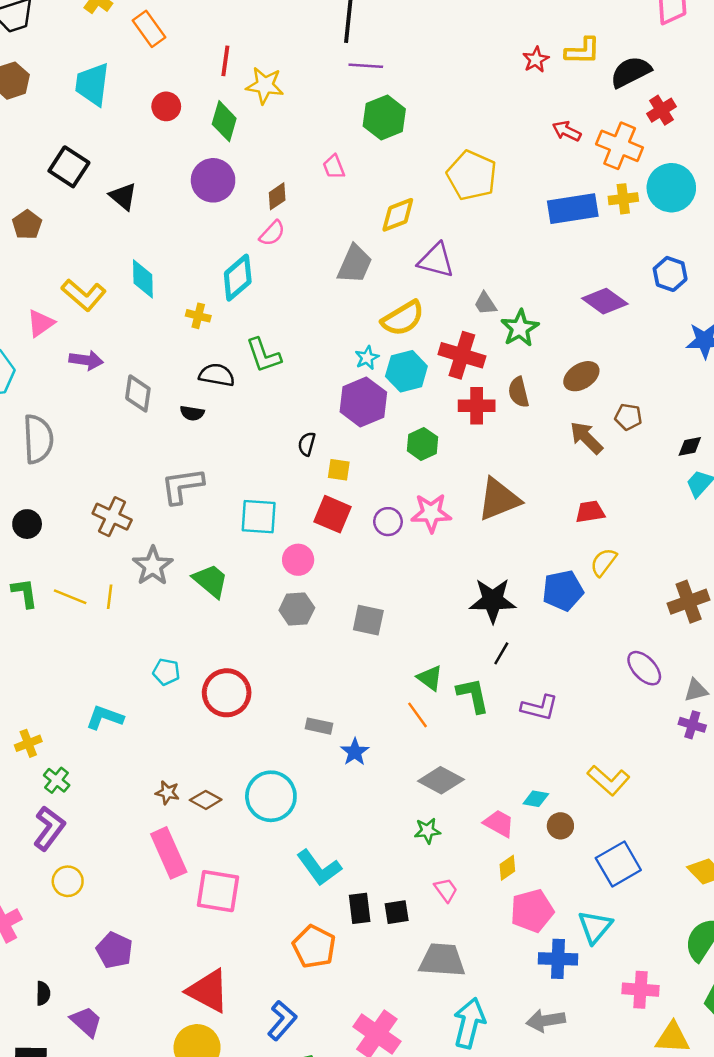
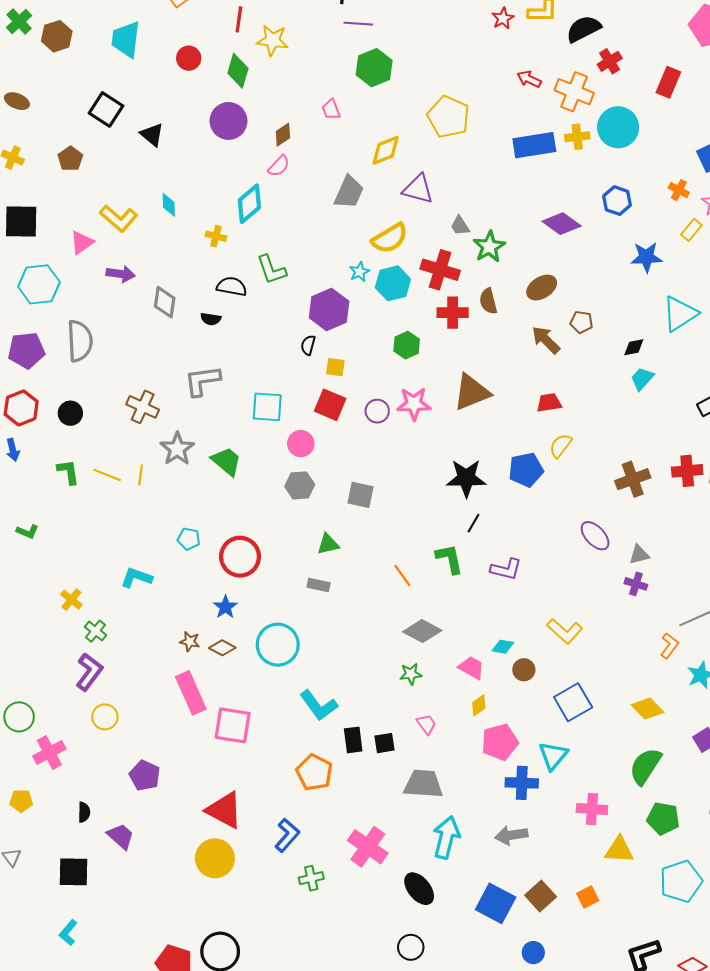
cyan diamond: (143, 279) -> (169, 205), size x0.7
purple hexagon: (363, 402) -> (329, 310), moved
green triangle: (430, 678) -> (328, 544), moved, turned -50
yellow cross: (28, 743) -> (71, 600), turned -30
blue star: (355, 752) -> (225, 607), moved

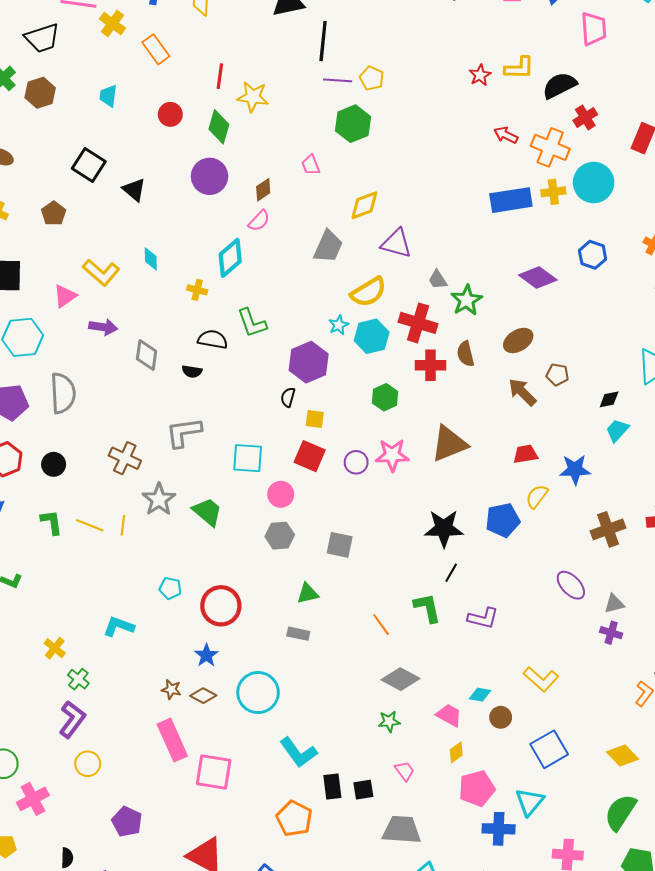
cyan trapezoid: (126, 39) -> (108, 96), size x0.6
yellow pentagon: (448, 117) -> (372, 78), moved, size x0.6
blue star: (646, 257) -> (575, 470), moved

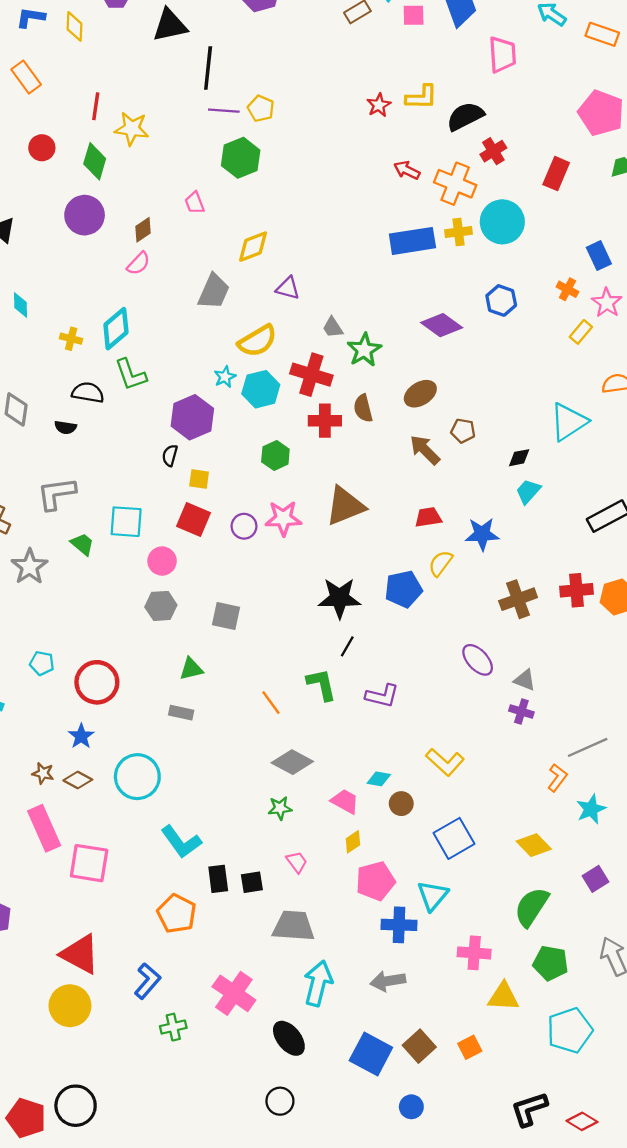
purple triangle: (396, 243) -> (288, 288), size x0.7
cyan diamond: (230, 258) -> (116, 329), moved
green trapezoid: (207, 512) -> (82, 544), moved, size x0.7
gray triangle: (614, 604) -> (525, 680), turned 35

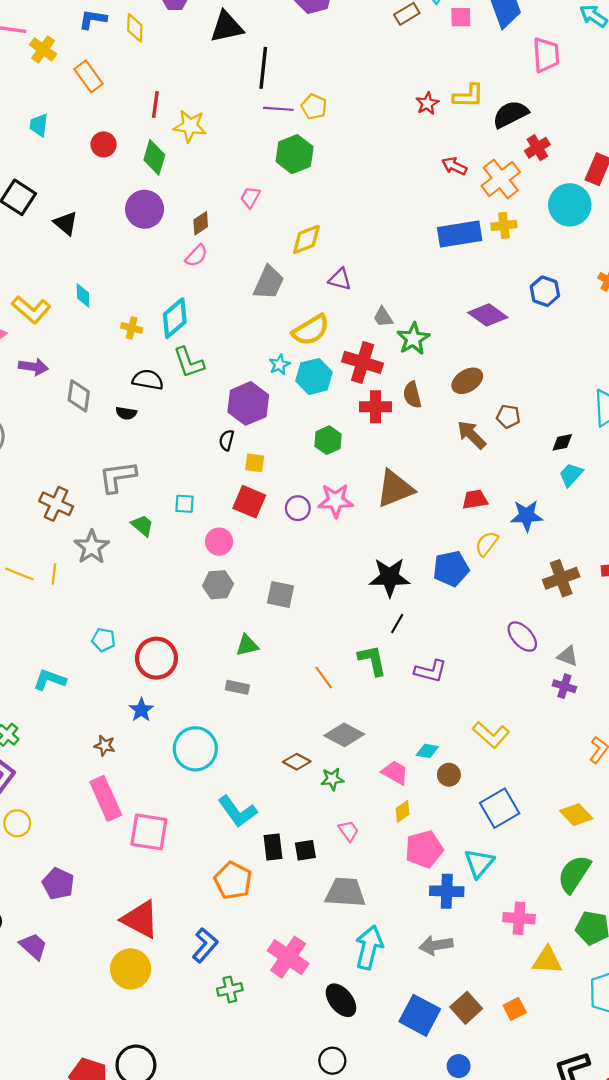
orange cross: (455, 184) -> (501, 179), turned 30
pink trapezoid: (195, 203) -> (250, 197), turned 50
cyan circle: (502, 222) -> (570, 205), moved
cyan square: (126, 522) -> (184, 504), size x0.6
brown diamond: (78, 780) -> (297, 762), moved

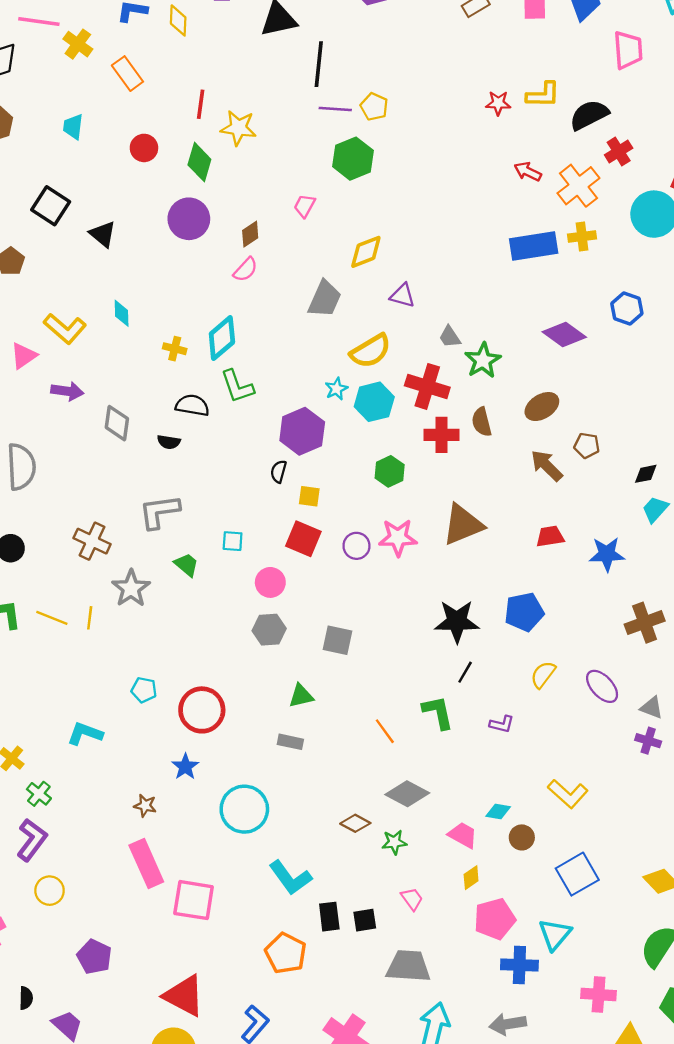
red star: (427, 103) -> (498, 103), turned 30
yellow semicircle: (487, 544) -> (543, 675), moved
purple L-shape: (431, 671) -> (502, 724), size x0.7

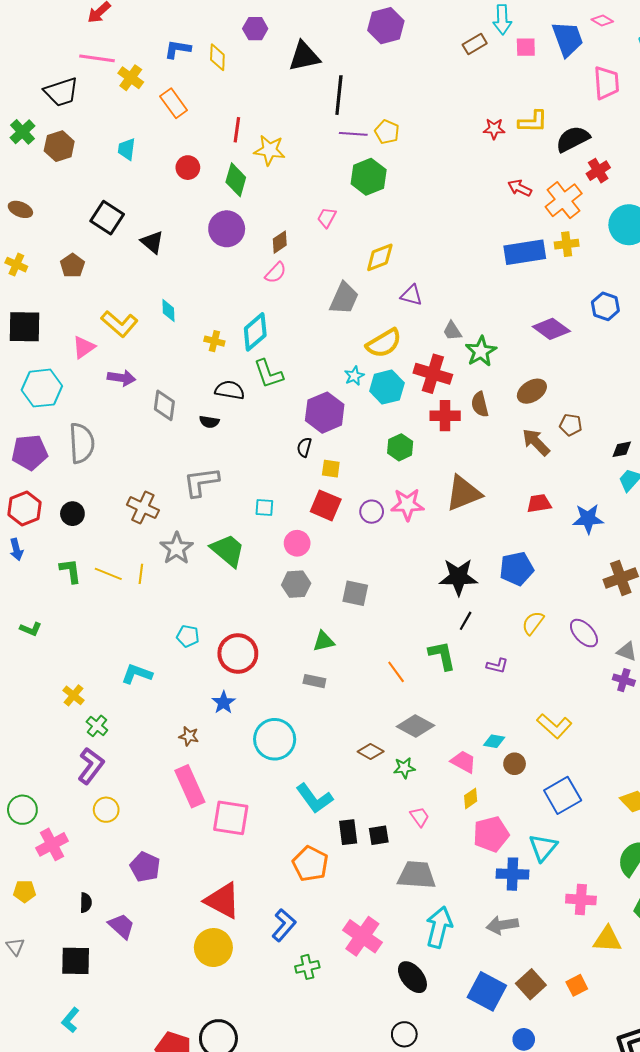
green trapezoid: (186, 565) -> (228, 550), moved, size x1.6

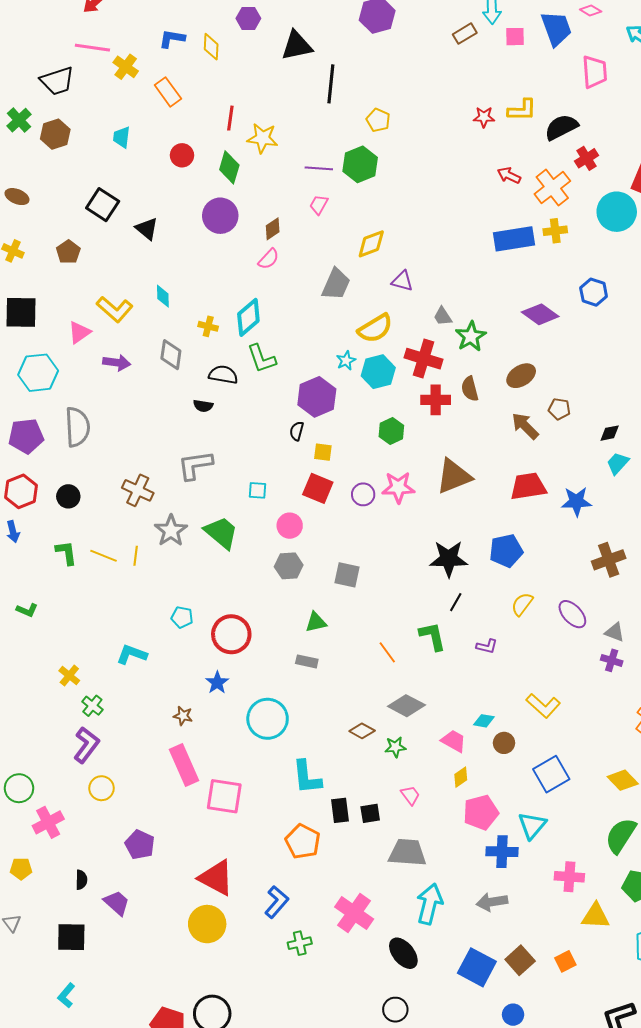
purple line: (353, 134) -> (319, 168), moved
gray diamond: (164, 405) -> (171, 355), moved
red trapezoid: (539, 503) -> (528, 486), size x1.5
cyan L-shape: (314, 798) -> (307, 777), turned 30

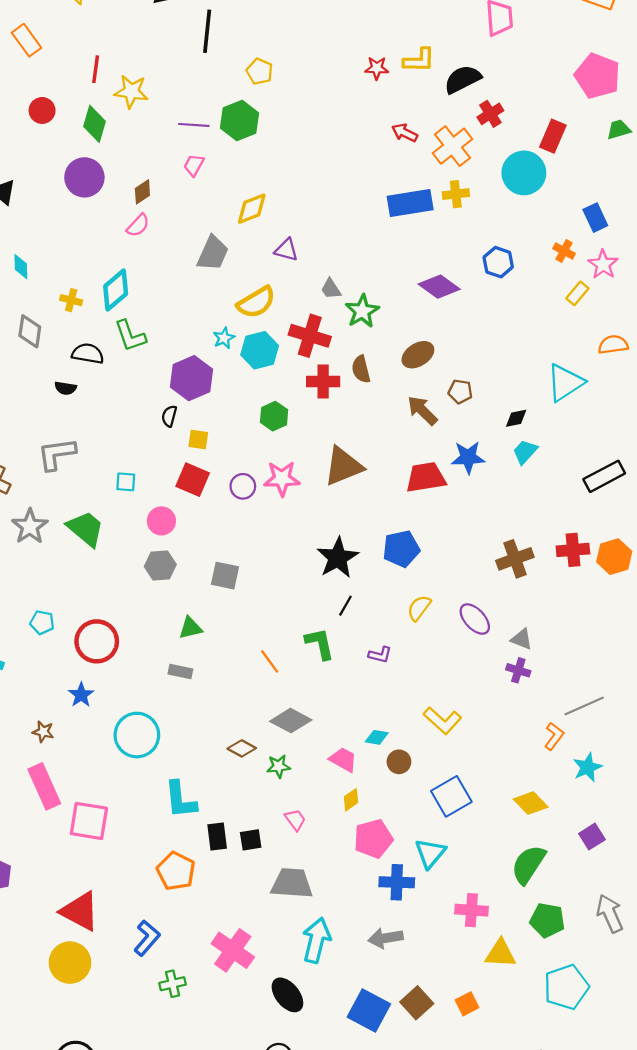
blue star: (576, 501) -> (468, 457), moved
black star: (449, 559) -> (338, 558), turned -30

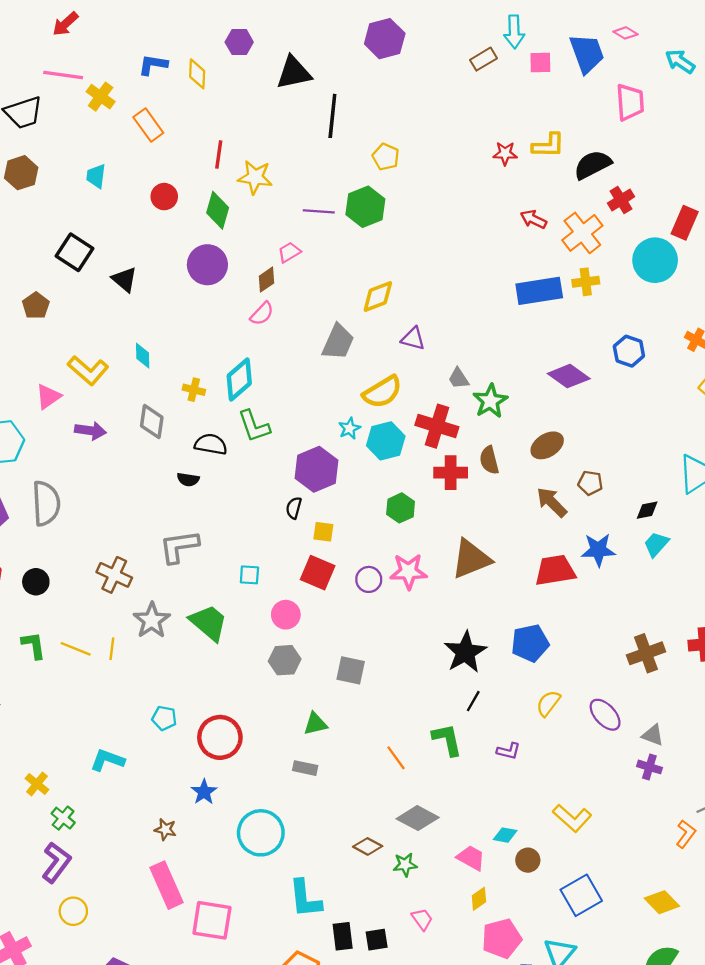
pink trapezoid: (194, 165) -> (289, 252), moved, turned 30

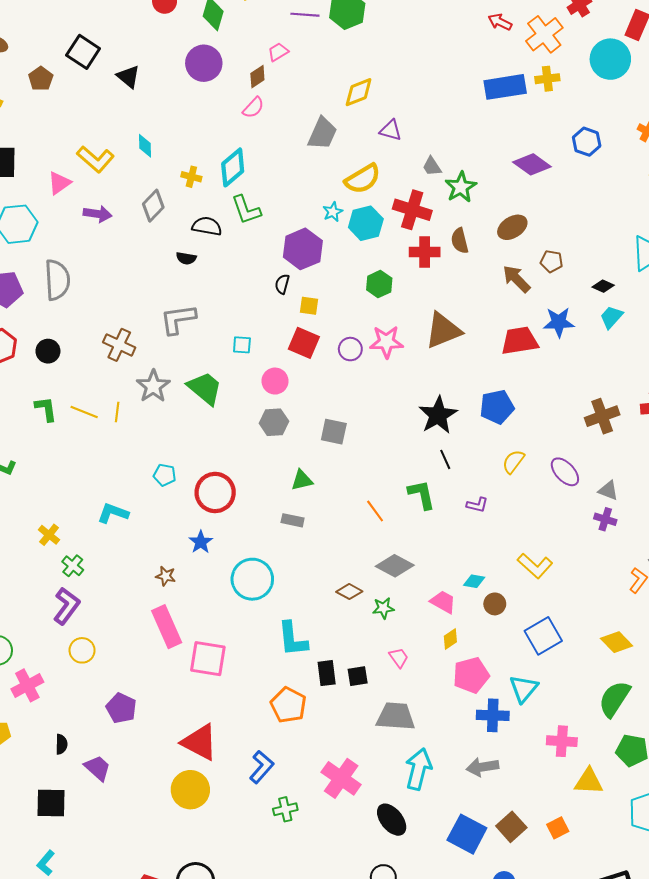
brown pentagon: (36, 306) -> (41, 79), moved
gray diamond: (152, 422) -> (153, 206), turned 36
black diamond: (647, 510) -> (603, 286), turned 35
black line: (473, 701) -> (445, 459), turned -54

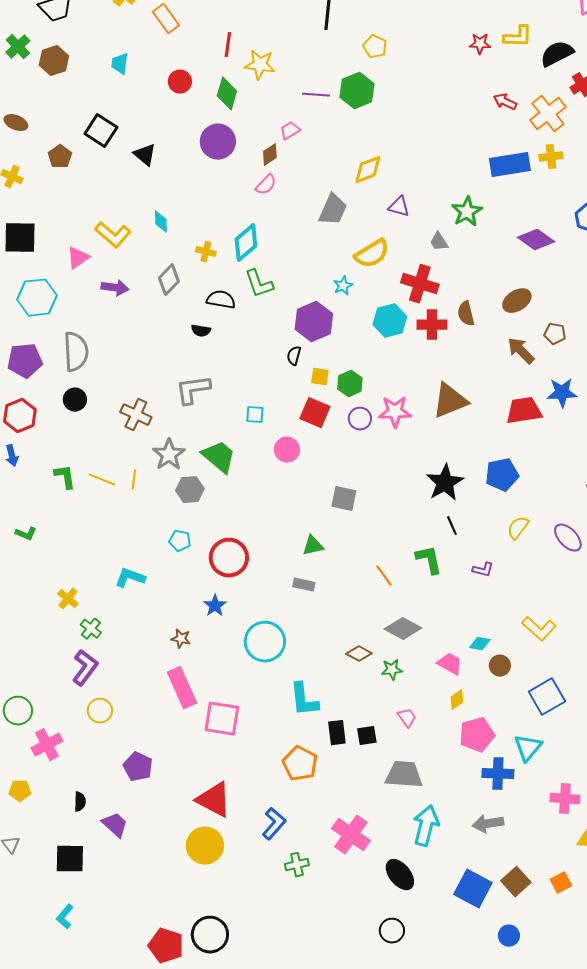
green star: (461, 187) -> (467, 212), moved
cyan hexagon: (366, 223) -> (390, 321), moved
green hexagon: (379, 284) -> (350, 384), moved
black circle: (48, 351) -> (75, 400), moved
gray hexagon: (274, 422) -> (190, 490), moved

